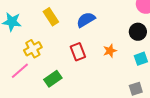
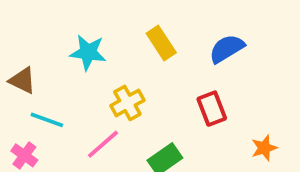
orange star: (110, 51) -> (264, 148), moved

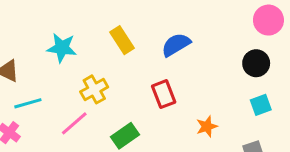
cyan line: (47, 120) -> (28, 103), turned -36

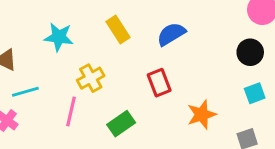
pink line: (74, 123) -> (71, 111), turned -36
orange star: (207, 126) -> (202, 115), size x1.4

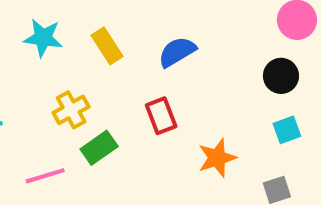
cyan star: (59, 37) -> (43, 38), moved
pink line: (71, 111) -> (45, 176), moved, turned 60
green rectangle: (121, 124) -> (99, 148), moved

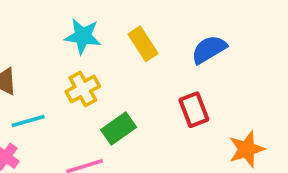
yellow cross: (71, 110) -> (83, 89), moved
green rectangle: (99, 148) -> (119, 129), moved

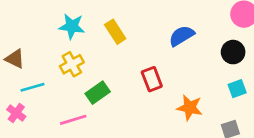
blue semicircle: (209, 49) -> (182, 36), moved
orange star: (247, 149) -> (190, 108), turned 30

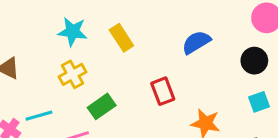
cyan line: (33, 87) -> (39, 116), moved

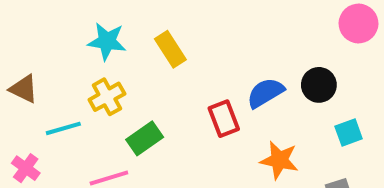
blue semicircle: (196, 42) -> (265, 93), moved
black circle: (254, 61) -> (319, 85), moved
cyan line: (39, 116) -> (63, 128), moved

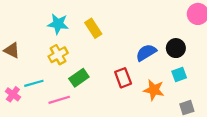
red rectangle: (224, 119) -> (123, 78), moved
cyan line: (63, 128) -> (34, 83), moved
cyan square: (349, 132) -> (179, 75), moved

